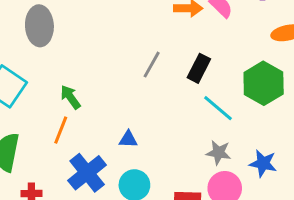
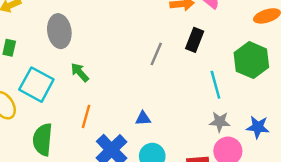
black rectangle: (199, 68) -> (195, 40), moved
green arrow: (70, 97) -> (80, 72), moved
cyan line: (218, 108) -> (215, 85), turned 40

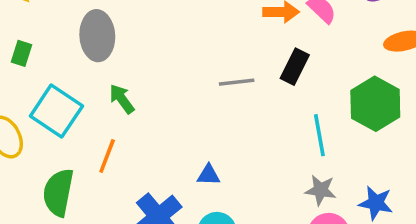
gray line: (156, 54) -> (237, 82), turned 55
orange line: (86, 116) -> (107, 156), moved

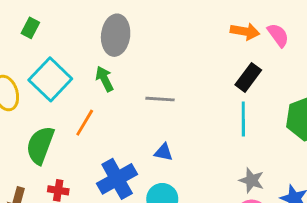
gray ellipse: (97, 36) -> (116, 35), moved
gray line: (237, 82) -> (160, 99), moved
cyan line: (319, 135) -> (243, 119), moved

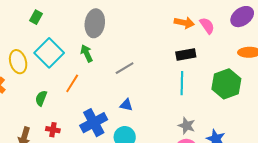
black rectangle: (248, 77) -> (186, 54), turned 42
gray line: (160, 99) -> (125, 68), turned -36
green semicircle: (40, 145) -> (41, 98), size x0.6

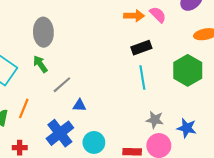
gray line: (125, 68) -> (62, 85), moved
orange line: (72, 83) -> (24, 108), moved
blue triangle: (126, 105) -> (79, 105), moved

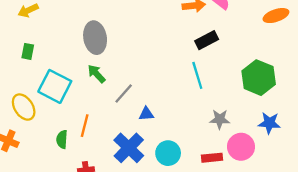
green hexagon: (188, 70) -> (259, 78), moved
cyan line: (142, 78) -> (197, 75), moved
gray star: (155, 120) -> (220, 119), moved

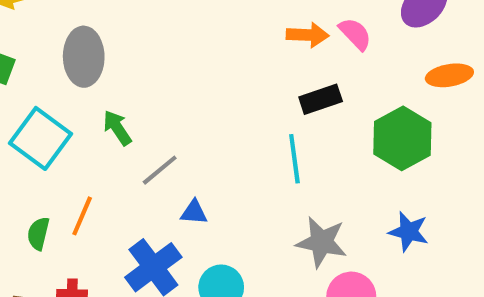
gray ellipse: (95, 38) -> (84, 57), moved
green hexagon: (259, 78) -> (402, 138), moved
gray star: (220, 119) -> (322, 242), size x1.4
blue star: (269, 123) -> (409, 232), moved

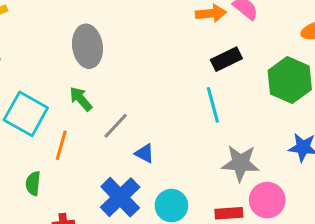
gray ellipse: (84, 57) -> (87, 46), moved
blue triangle: (194, 212) -> (145, 153), turned 30
orange line: (82, 216) -> (61, 145), moved

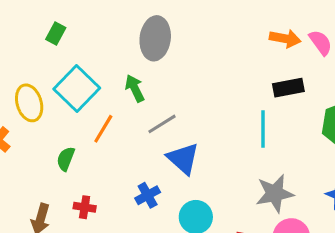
blue triangle: (145, 153) -> (183, 159), size x1.6
gray star: (240, 163) -> (275, 193), turned -30
blue cross: (120, 197) -> (148, 195), size x0.6

